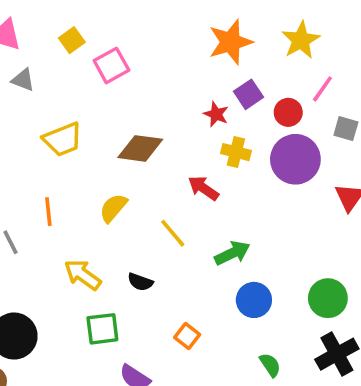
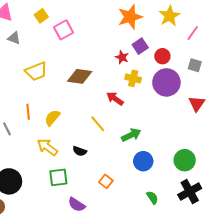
pink line: (322, 89) -> (193, 33), moved
yellow semicircle: (113, 208) -> (52, 118), moved

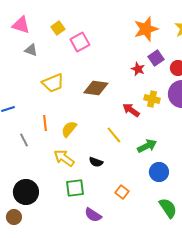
yellow cross: (133, 78) -> (152, 99), moved
green semicircle: (152, 198) -> (168, 208), size x1.5

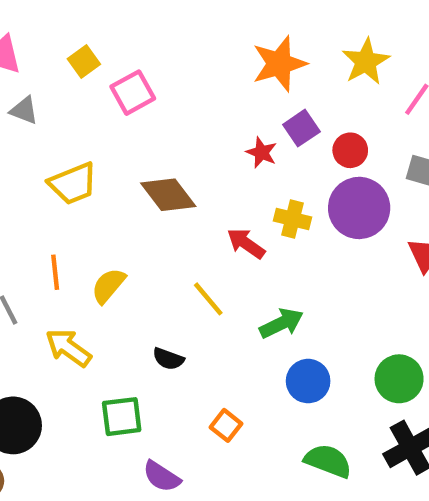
brown diamond: (96, 88) -> (168, 195), turned 45
yellow arrow: (64, 158) -> (68, 348), moved
green semicircle: (168, 208) -> (328, 461), turned -35

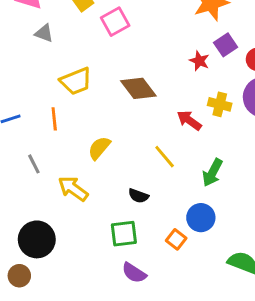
orange line: (55, 272) -> (54, 119), moved
green arrow: (281, 323) -> (212, 173), turned 144
blue circle: (308, 381) -> (201, 218), moved
green square: (122, 417) -> (124, 234), moved

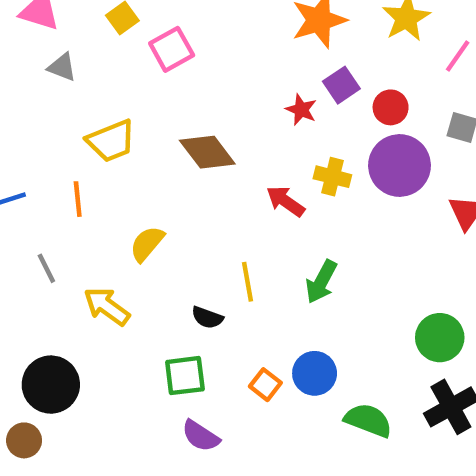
yellow line: (165, 157) -> (248, 282), moved, turned 30
blue circle: (201, 218) -> (315, 373), moved

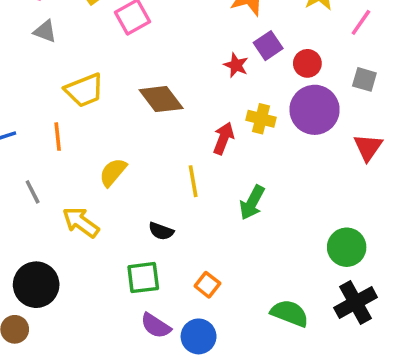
red arrow: (286, 201) -> (224, 138), turned 76
yellow line: (248, 282) -> (193, 181), moved
blue circle: (315, 373) -> (199, 336), moved

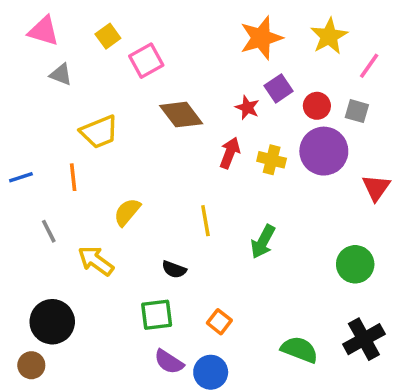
gray square: (364, 79) -> (357, 111), moved
brown diamond: (161, 99) -> (181, 115), moved
red arrow: (224, 138) -> (230, 153), moved
green circle: (347, 247) -> (355, 264), moved

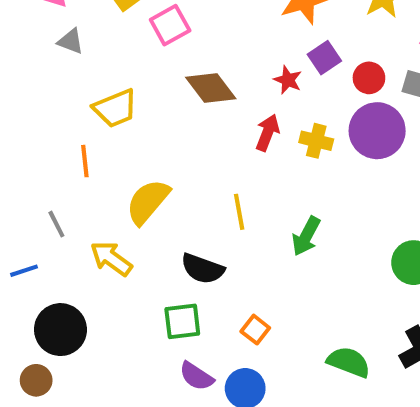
blue line: (21, 177) -> (24, 271), moved
yellow semicircle: (127, 212) -> (148, 202), size x1.4
black semicircle: (174, 269) -> (203, 269), size x1.5

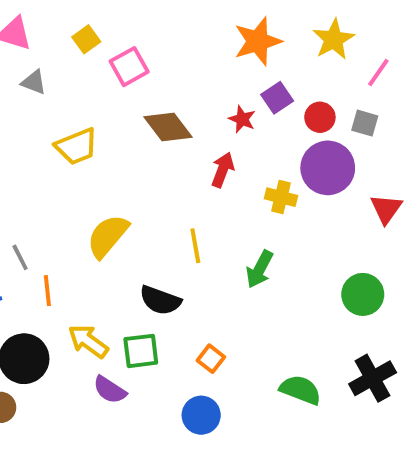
yellow cross: (316, 141) -> (281, 197), moved
orange line: (85, 161) -> (47, 291), moved
yellow arrow: (111, 259) -> (88, 341), moved
purple semicircle: (196, 376) -> (110, 390), moved

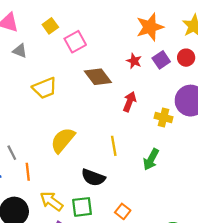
red circle: (320, 117) -> (186, 58), moved
red star: (242, 119) -> (134, 61), moved

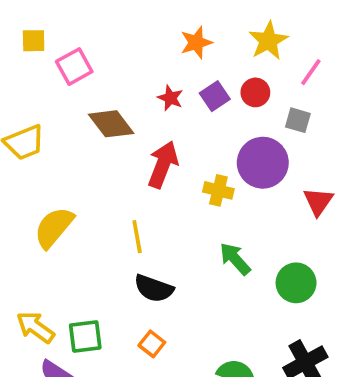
yellow square: (50, 26) -> (34, 41), turned 35
orange star: (150, 27) -> (196, 43), size x0.7
red arrow: (130, 102) -> (163, 165), size x1.4
green arrow: (151, 159) -> (235, 259), moved, turned 110
black semicircle: (93, 178) -> (154, 288), moved

